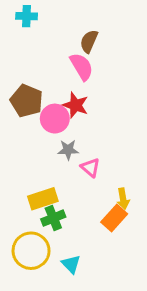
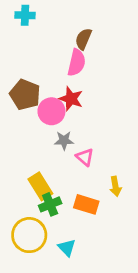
pink semicircle: (82, 67) -> (76, 63), turned 44
yellow rectangle: (43, 199) -> (40, 186), turned 76
orange rectangle: (114, 218) -> (86, 204), moved, turned 65

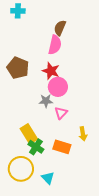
pink circle: (51, 111) -> (58, 87), moved
pink triangle: (85, 157) -> (61, 113), turned 32
green cross: (50, 204) -> (36, 147), turned -35

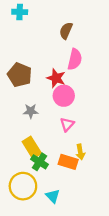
pink semicircle: (55, 45) -> (75, 59), moved
gray star: (46, 101) -> (31, 111), moved
yellow arrow: (83, 134) -> (80, 152), moved

